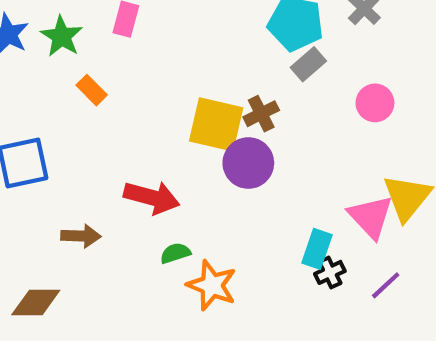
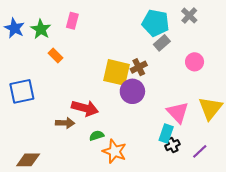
pink triangle: (371, 217) -> (178, 112), moved
brown arrow: (81, 236) -> (65, 123), moved

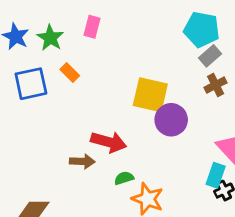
brown cross: (139, 67) -> (216, 85), moved
blue square: (22, 91) -> (31, 84), moved

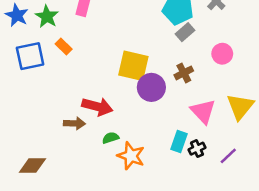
brown cross: (216, 85) -> (184, 73), moved
cyan rectangle: (216, 175) -> (179, 141), moved

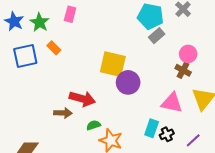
brown cross: (184, 73) -> (183, 70), moved, turned -35
pink triangle: (203, 111) -> (172, 103), turned -35

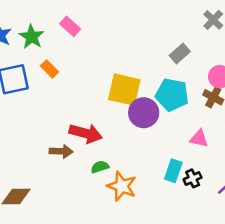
pink rectangle: (70, 14) -> (70, 26), turned -63
cyan pentagon: (150, 16) -> (172, 95), moved
pink triangle: (172, 103) -> (199, 138), size x0.7

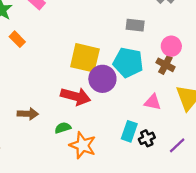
gray rectangle: (180, 53) -> (135, 25), turned 48
red arrow: (86, 133) -> (76, 96), moved

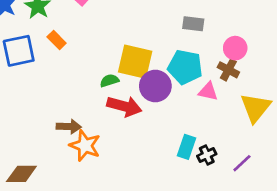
pink triangle: (153, 102) -> (208, 91), moved
green semicircle: (63, 128) -> (109, 81), moved
orange star: (83, 145) -> (85, 146), moved

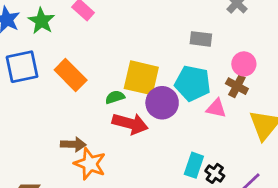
orange rectangle: (57, 40) -> (71, 75), moved, size x1.6
black cross: (207, 155) -> (215, 173), turned -30

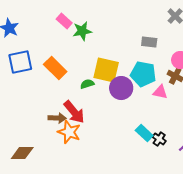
green star: (41, 21) -> (82, 31), moved, turned 30
red arrow: (130, 124) -> (74, 112), moved, turned 35
cyan rectangle: (194, 165) -> (144, 133), turned -66

